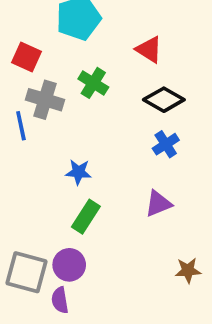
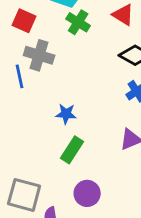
green cross: (93, 83) -> (78, 22), moved
purple circle: (69, 265) -> (87, 193), moved

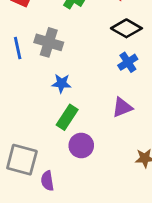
gray cross: (39, 55) -> (49, 42), moved
purple circle: (87, 193) -> (81, 145), moved

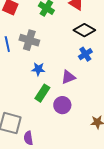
purple triangle: (122, 107) -> (68, 77), moved
purple circle: (81, 145) -> (62, 105), moved

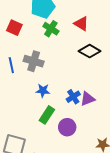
blue cross: (85, 54) -> (73, 97), moved
purple triangle: (68, 77) -> (87, 99), moved

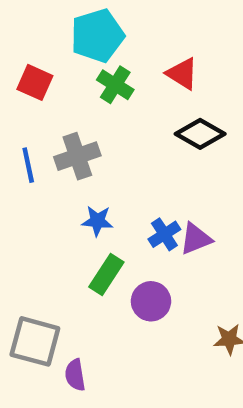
gray cross: (34, 61) -> (77, 156), turned -36

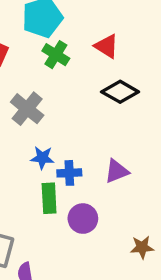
gray cross: (77, 156) -> (27, 109), turned -32
blue cross: (164, 234) -> (69, 173), moved, turned 30
green rectangle: (106, 274) -> (49, 198), turned -36

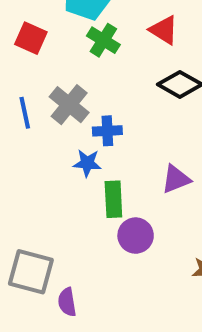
blue cross: (69, 173) -> (107, 131), moved
green rectangle: (49, 198) -> (113, 199), moved

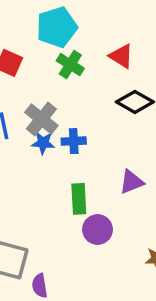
blue star: (87, 163) -> (43, 143), moved

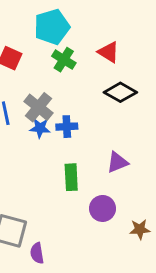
purple circle: (98, 229) -> (103, 208), moved

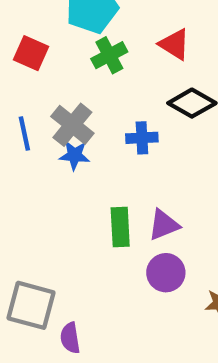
green cross: (64, 60) -> (109, 55), turned 30
blue cross: (67, 127) -> (142, 138), moved
purple triangle: (117, 162) -> (164, 225), moved

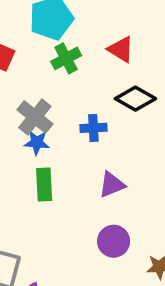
purple triangle: (164, 225) -> (112, 185), moved
green rectangle: (120, 227) -> (44, 185), moved

